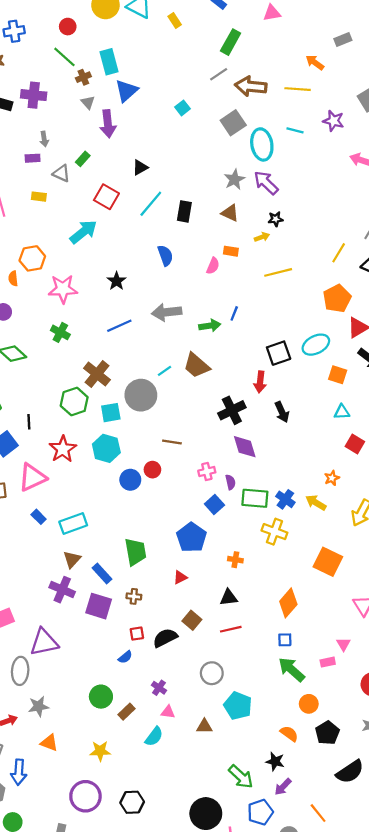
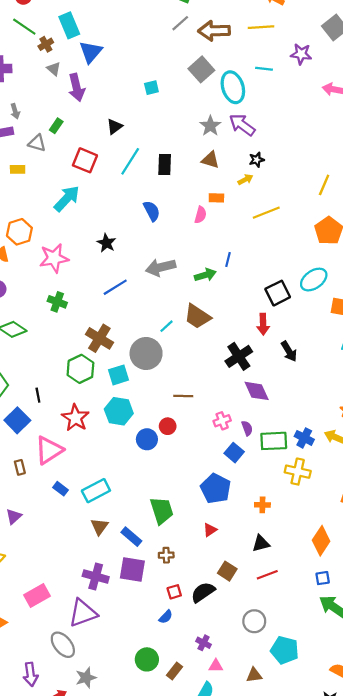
cyan square: (183, 108) -> (151, 88), moved, turned 32
purple cross: (62, 590) -> (96, 576), moved
gray ellipse: (20, 671) -> (63, 645), turned -36

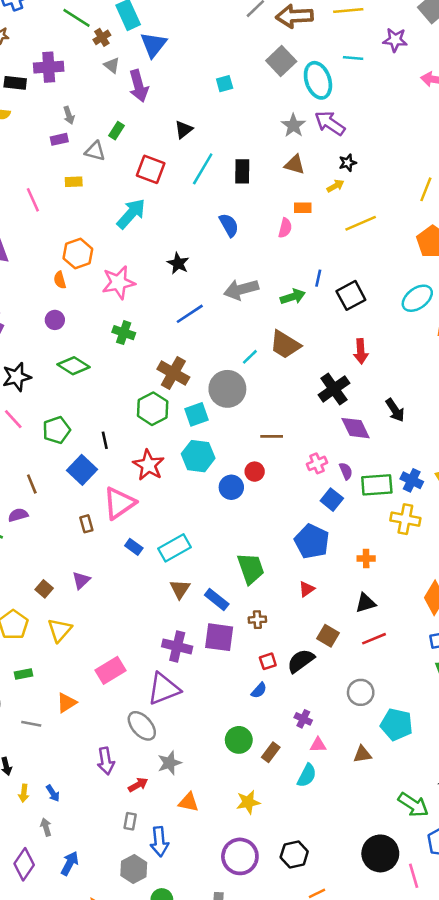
black square: (278, 293) -> (351, 295), moved
black arrow: (289, 351) -> (395, 410), moved

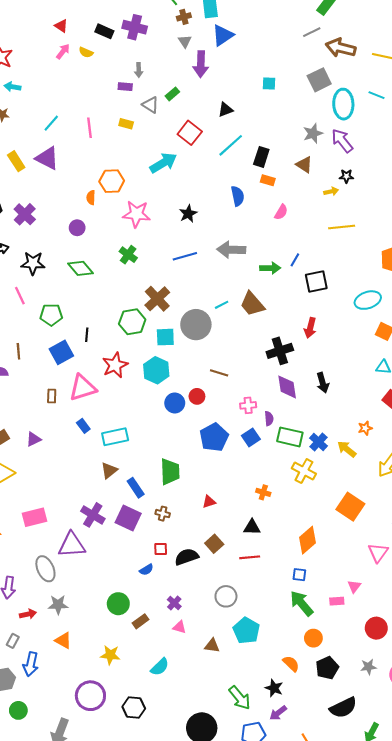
orange rectangle: (303, 208) -> (268, 180), moved
blue pentagon: (312, 541) -> (214, 437), moved
cyan semicircle: (307, 775) -> (160, 667), moved

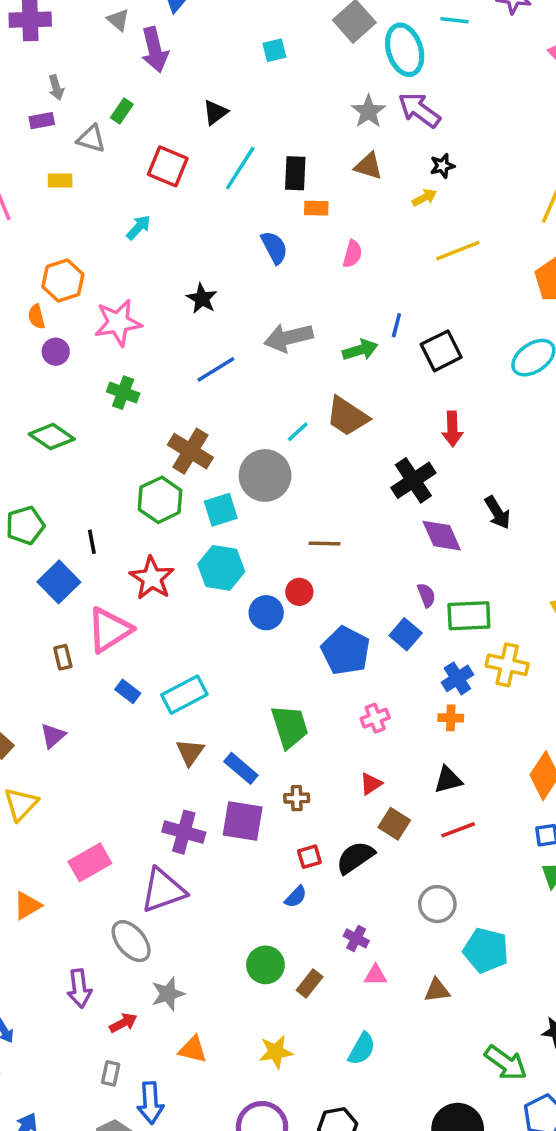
cyan arrow: (163, 163) -> (139, 227), size x0.6
purple circle: (77, 228) -> (56, 352), moved
pink cross: (248, 405) -> (375, 718), moved
blue cross: (318, 442) -> (457, 678), moved, turned 30
red triangle: (209, 502) -> (371, 784), moved

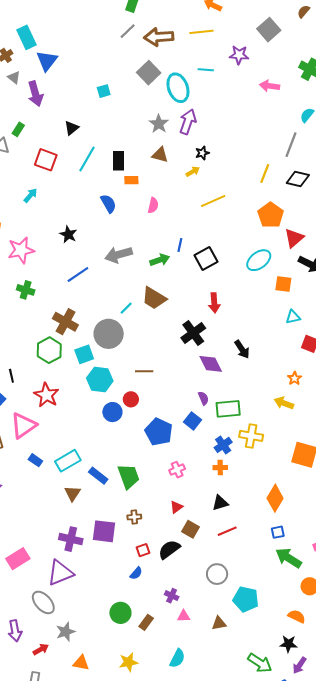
purple arrow: (419, 110) -> (188, 122), turned 75
cyan hexagon: (221, 568) -> (100, 379), moved
blue rectangle: (241, 768) -> (98, 476), moved

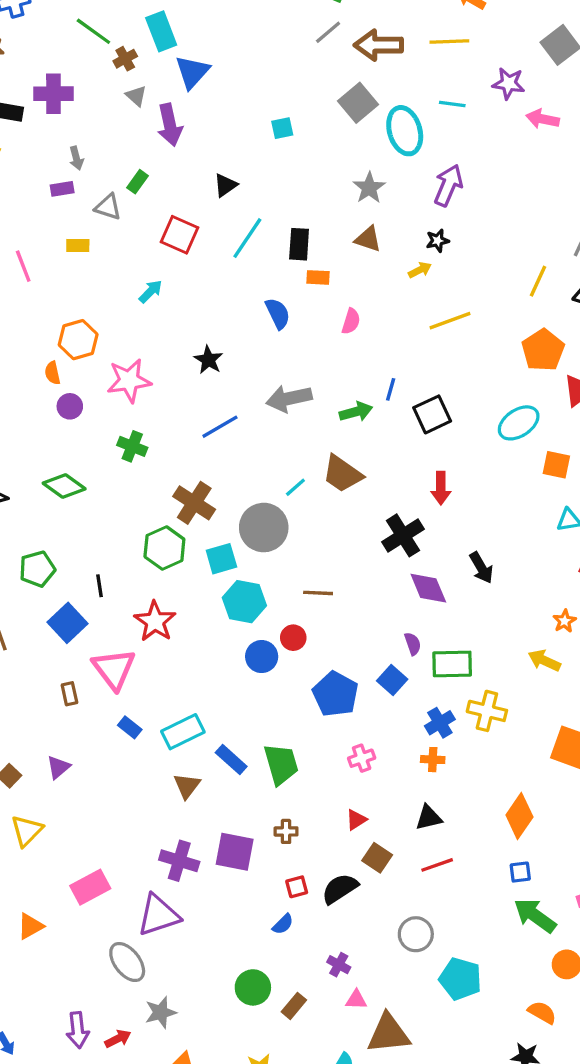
pink arrow: (270, 86) -> (543, 119), moved
purple arrow: (188, 122) -> (448, 185), moved
pink triangle: (23, 426) -> (114, 669), turned -36
brown triangle: (219, 623) -> (388, 1034), moved, size x1.8
purple arrow: (15, 631) -> (78, 1030), moved

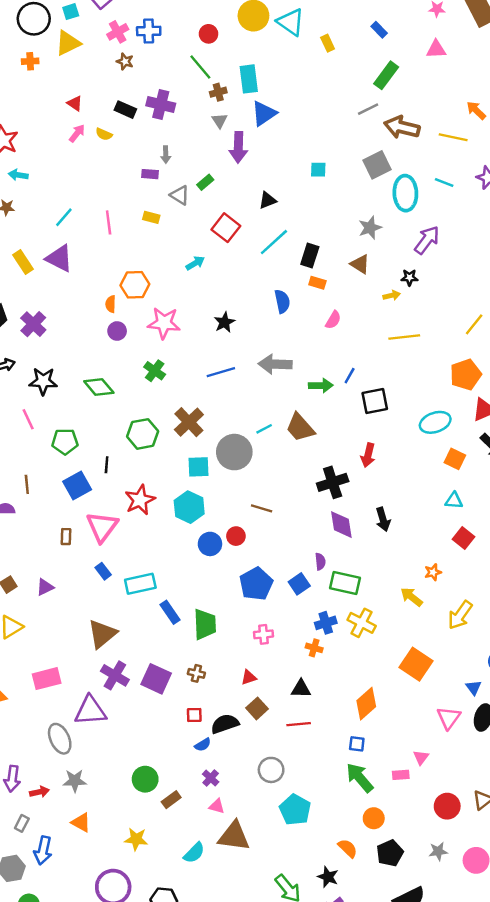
green hexagon: (164, 548) -> (143, 434), moved
cyan hexagon: (244, 602) -> (189, 507), moved
brown triangle: (187, 786) -> (102, 634), moved, size x1.5
blue semicircle: (283, 924) -> (203, 745), moved

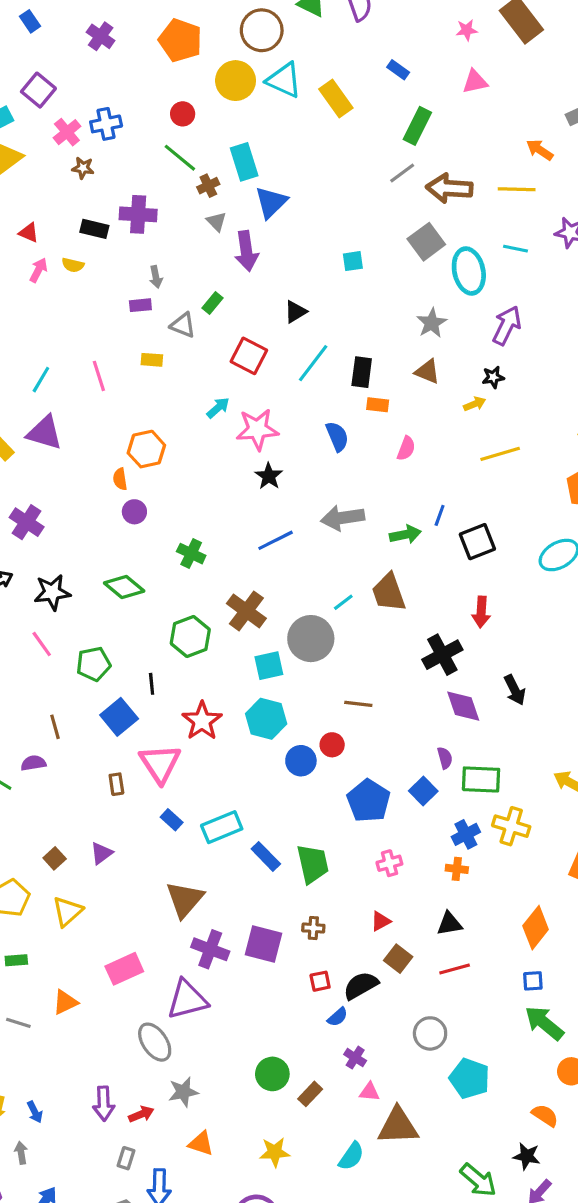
yellow rectangle: (328, 43) -> (336, 98), size x1.6
pink star: (164, 323) -> (257, 429), moved
brown trapezoid: (300, 428) -> (389, 592), turned 32

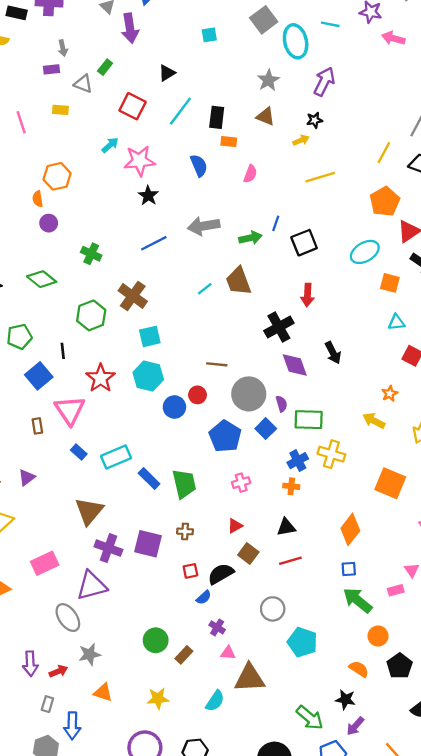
gray circle: (311, 639) -> (249, 394), moved

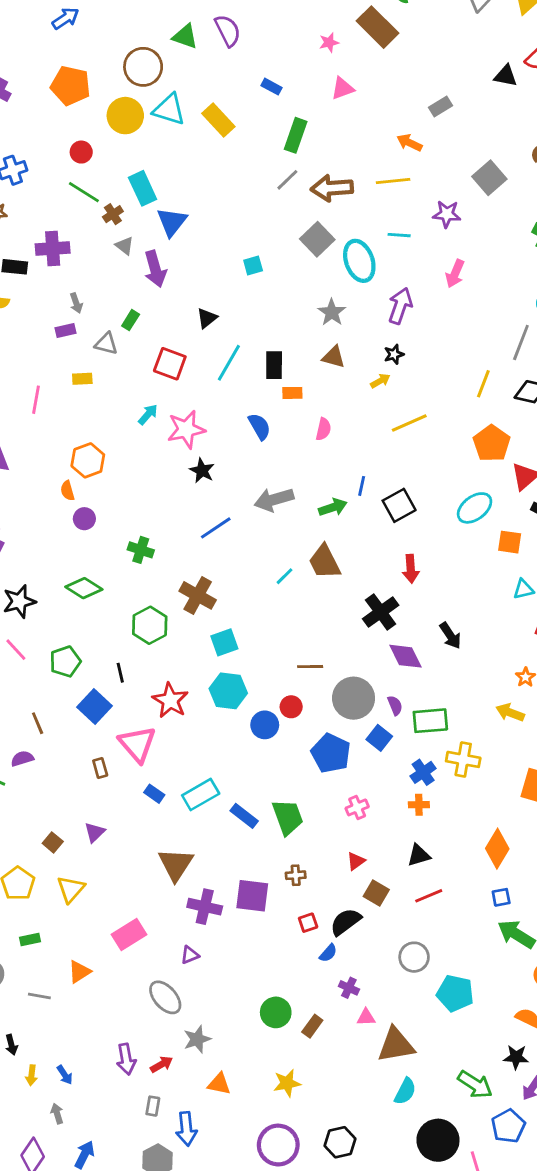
pink arrow: (393, 38) -> (455, 274), moved, turned -75
pink line: (21, 122) -> (36, 400), turned 35
purple triangle: (92, 586) -> (190, 955), size x0.5
cyan semicircle: (215, 701) -> (405, 1091), moved

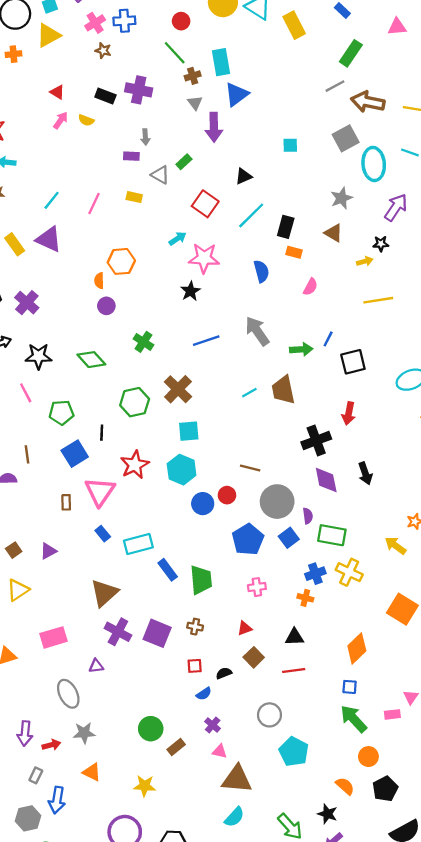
black star: (202, 471) -> (191, 291), moved
gray arrow: (274, 500) -> (257, 331), turned 56
black semicircle: (346, 922) -> (224, 673), size x0.6

